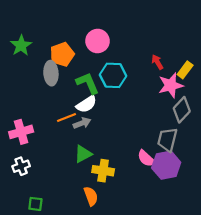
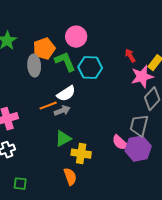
green L-shape: (88, 83) -> (65, 62), moved

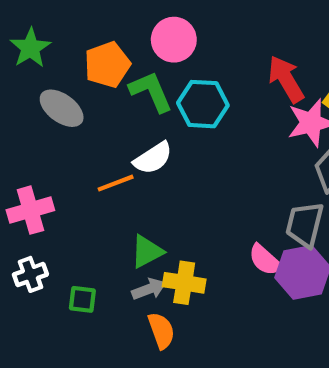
red arrow: (130, 56) -> (286, 79), size x1.6
gray ellipse: (34, 66) -> (62, 108), moved, turned -50
gray arrow: (62, 111) -> (149, 289), moved
green square: (20, 184) -> (82, 299), moved

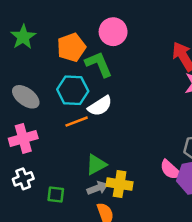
cyan hexagon: (203, 104) -> (73, 90), moved
gray ellipse: (62, 108) -> (26, 97), moved

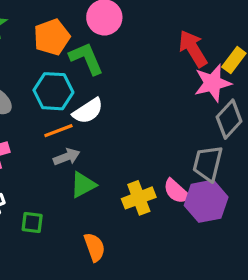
yellow cross: (120, 184) -> (139, 198), moved, turned -30
gray arrow: (97, 188) -> (67, 157), moved

